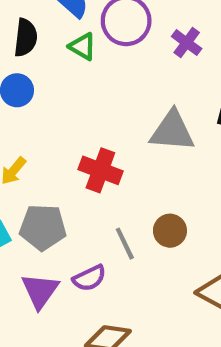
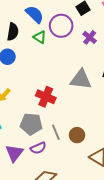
gray pentagon: (43, 227) -> (31, 124), moved
brown circle: (170, 231) -> (77, 135), moved

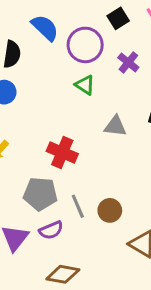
green triangle: (40, 37) -> (85, 85), moved
gray triangle: (81, 79) -> (115, 126), size x0.7

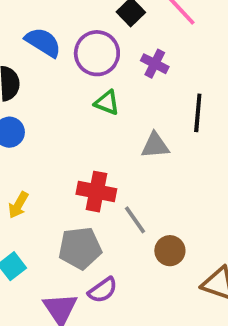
gray line: (78, 206) -> (135, 220), moved

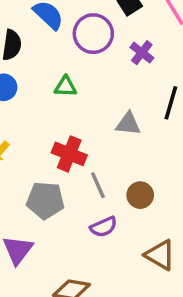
green triangle: (107, 103) -> (65, 87), moved, turned -30
brown circle: (170, 251) -> (140, 195), moved
purple semicircle: (103, 290) -> (104, 227), moved

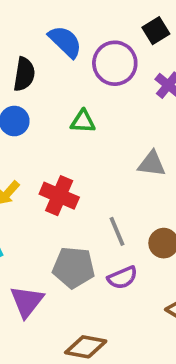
red cross: (69, 154) -> (59, 196), moved
gray pentagon: (45, 200) -> (74, 268), moved

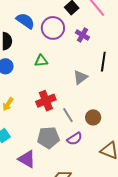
gray triangle: (152, 164) -> (80, 77), turned -35
red cross: (59, 196) -> (46, 101), moved, turned -36
purple triangle: (27, 301) -> (27, 159), turned -30

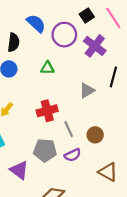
purple cross: (82, 35) -> (95, 46), size x1.5

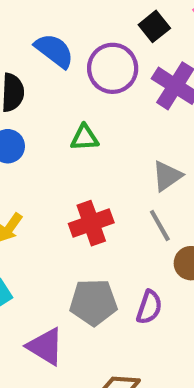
gray line: (69, 129) -> (160, 225), moved
purple semicircle: (73, 155) -> (149, 307), turned -42

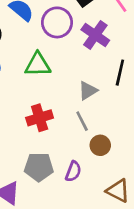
green triangle: (85, 138) -> (38, 65), size x1.5

